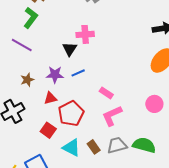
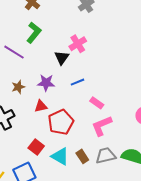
green L-shape: (31, 18) -> (34, 33), moved
pink cross: (85, 34) -> (78, 44), turned -30
blue line: (78, 73) -> (77, 82), moved
red square: (48, 130) -> (36, 147), moved

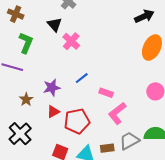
black triangle: (62, 58) -> (55, 24), moved
red pentagon: (61, 122) -> (77, 121), turned 30
brown rectangle: (82, 156) -> (107, 148), turned -48

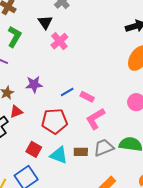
blue line: (82, 78) -> (67, 92), moved
red triangle: (53, 112) -> (16, 112), moved

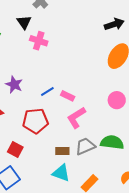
pink cross: (59, 41) -> (39, 41), turned -30
purple star: (34, 84) -> (14, 85), turned 30
cyan triangle: (59, 155) -> (61, 173), moved

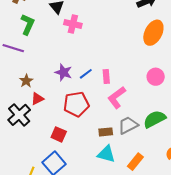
purple star: (14, 85) -> (63, 72), moved
pink rectangle: (68, 96) -> (106, 76), turned 64
green semicircle: (112, 142) -> (155, 119), turned -30

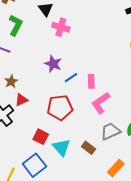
purple star: (63, 72) -> (53, 64), moved
brown rectangle: (106, 132) -> (88, 148), moved, turned 40
cyan triangle: (106, 154) -> (61, 147), moved, turned 30

